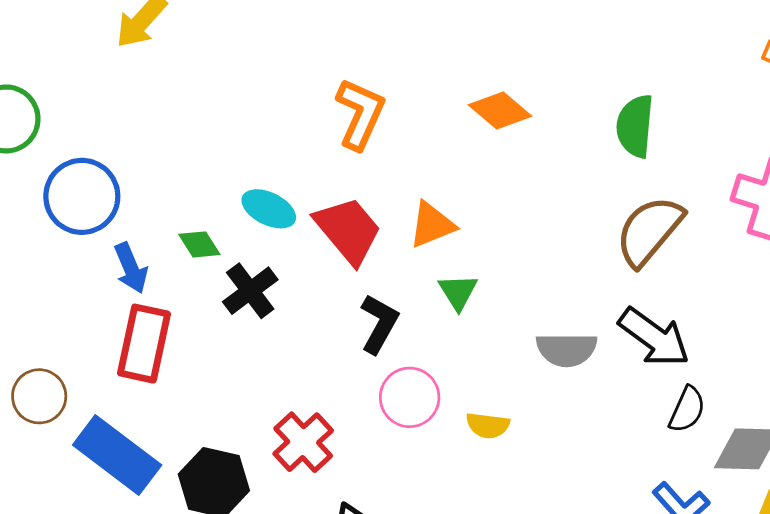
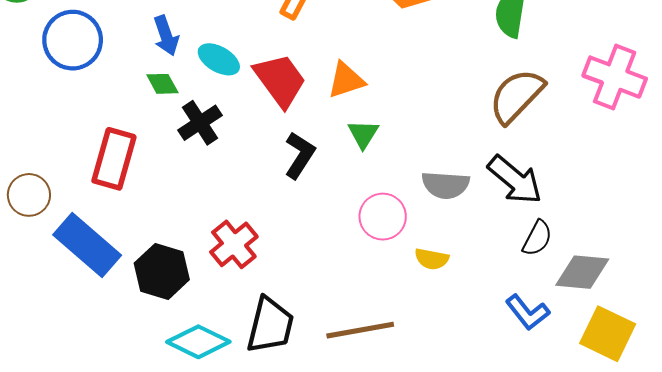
blue arrow: (131, 268) -> (166, 36), moved
pink circle: (410, 397) -> (383, 217), moved
yellow semicircle: (488, 425) -> (432, 259), moved

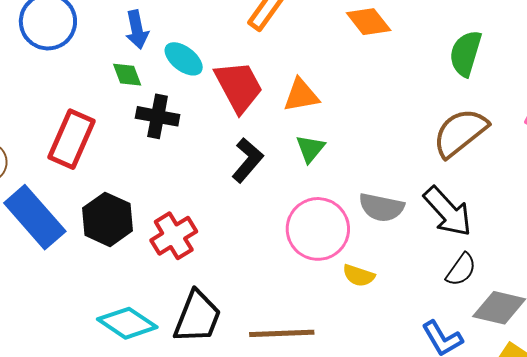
black cross: (200, 123) -> (158, 116), turned 36
pink circle: (383, 217) -> (318, 229), size x1.4
black hexagon: (162, 271) -> (107, 219), moved

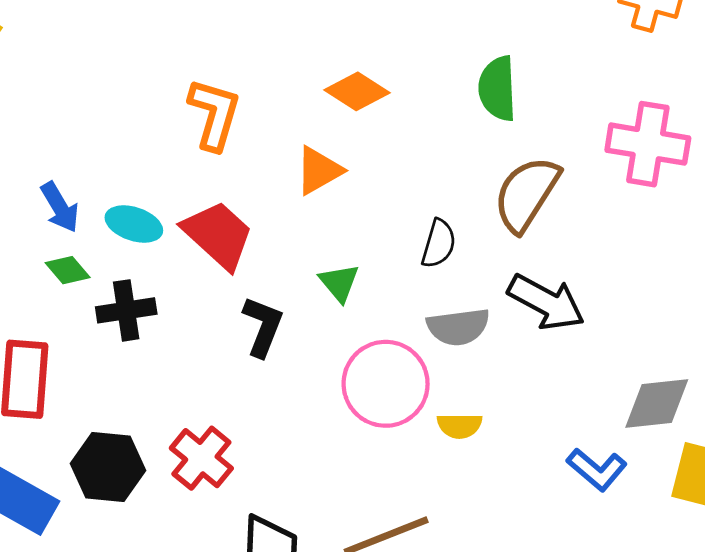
orange triangle: (301, 95) -> (319, 170), moved
black semicircle: (461, 270) -> (439, 244), moved

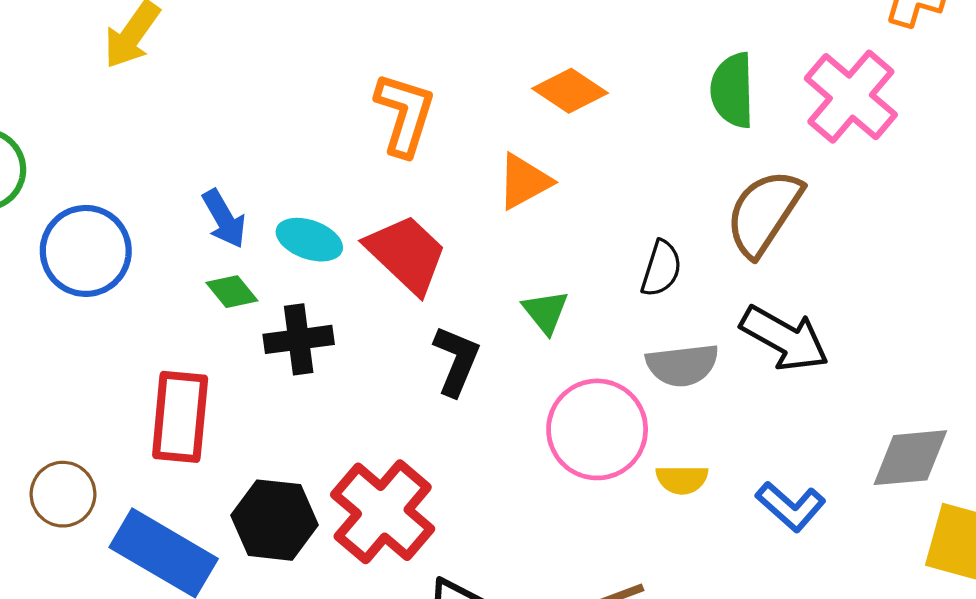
pink cross: (648, 144) -> (851, 97), moved, turned 30
red cross: (201, 458) -> (383, 512), size x1.4
blue L-shape: (597, 469) -> (791, 506), moved

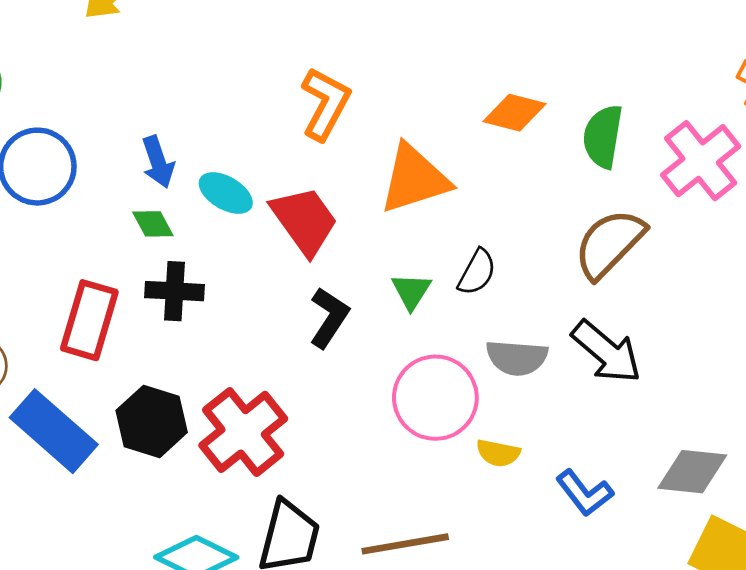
orange diamond: (570, 91) -> (515, 113), moved, turned -30
orange triangle: (524, 181) -> (414, 179), size x1.5
black semicircle: (661, 268) -> (477, 272), moved
black cross: (299, 339) -> (174, 291), moved

